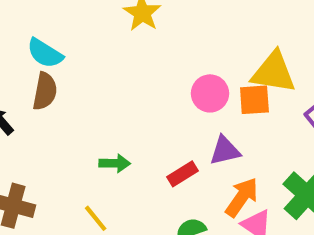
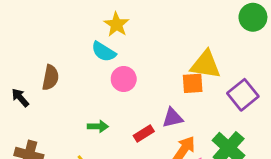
cyan semicircle: (45, 53) -> (104, 52), moved
pink circle: (210, 93) -> (124, 79), moved

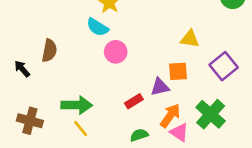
yellow triangle: (206, 65) -> (190, 39), size x0.7
orange square: (193, 83) -> (178, 71), moved
green arrow: (98, 126) -> (77, 105), moved, size x1.6

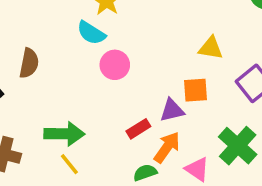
orange arrow: (170, 116) -> (167, 147), moved

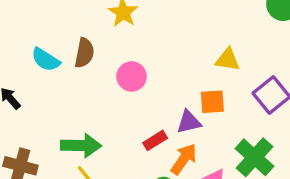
cyan semicircle: (91, 33) -> (46, 60), moved
brown semicircle: (29, 63) -> (84, 53), moved

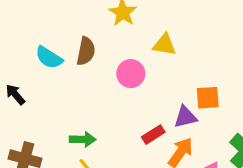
yellow triangle: (228, 60) -> (164, 45), moved
green arrow: (81, 146) -> (83, 139), size x0.7

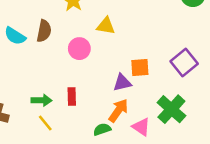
red rectangle: (153, 135) -> (72, 97), moved, turned -60

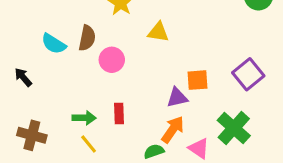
pink circle: (79, 49) -> (112, 60), moved

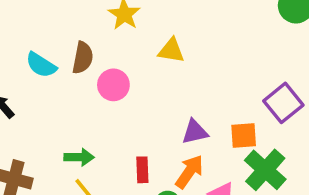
orange square: (197, 80) -> (244, 135), moved
red rectangle: (119, 114) -> (142, 170), moved

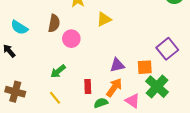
yellow triangle: (171, 51) -> (104, 19), turned -35
cyan semicircle: (41, 65) -> (19, 27), moved
green arrow: (79, 157) -> (58, 71), moved, turned 140

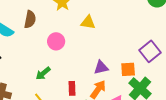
yellow triangle: (104, 19) -> (88, 22), turned 35
brown semicircle: (54, 23) -> (30, 19), moved

